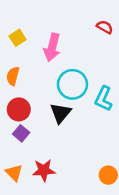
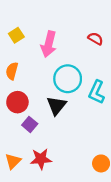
red semicircle: (105, 27) -> (95, 39), moved
purple square: (21, 133) -> (30, 124), moved
orange triangle: (14, 173) -> (13, 161), turned 30

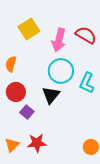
yellow square: (16, 35) -> (29, 29), moved, size x1.5
red semicircle: (95, 39) -> (86, 35), size x1.5
pink arrow: (49, 44) -> (59, 40), moved

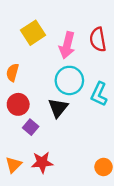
red semicircle: (86, 35) -> (98, 39), turned -130

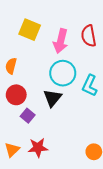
yellow square: (33, 33) -> (30, 30), turned -35

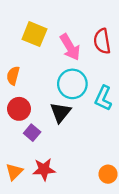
pink arrow: (61, 41) -> (70, 47), turned -45

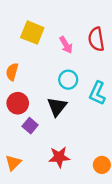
pink arrow: (70, 47) -> (66, 45), size x0.7
cyan circle: (72, 84) -> (68, 80), size x0.7
red star: (44, 169) -> (59, 157), moved

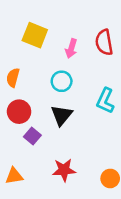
pink arrow: (66, 45) -> (71, 48), turned 48
cyan circle: (68, 80) -> (62, 81), moved
orange triangle: (13, 163) -> (14, 176), turned 36

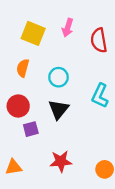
pink arrow: (71, 48) -> (68, 28), moved
orange semicircle: (13, 78) -> (23, 68), moved
purple square: (32, 136) -> (31, 129), turned 35

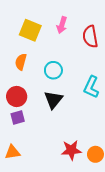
purple square: (31, 129) -> (18, 118), moved
red star: (61, 161) -> (71, 150), moved

